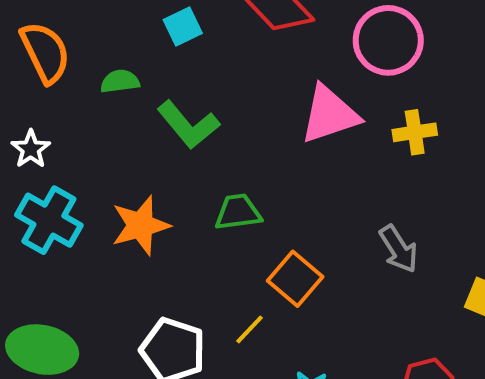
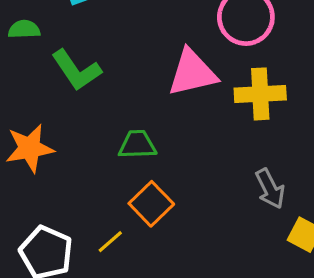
yellow cross: (415, 132) -> (260, 94), size x1.4
green trapezoid: (238, 212) -> (137, 145), moved
gray arrow: (398, 249) -> (270, 189), moved

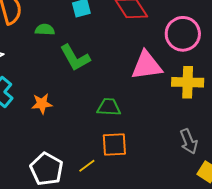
orange star: (30, 148) -> (42, 104), size x0.7
orange square: (151, 204) -> (114, 145), turned 36

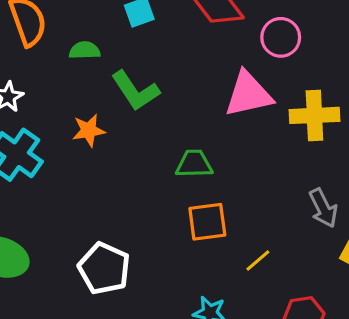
pink circle: (183, 34) -> (281, 37), moved, size x0.7
orange star: (42, 104) -> (89, 130), moved
yellow line: (87, 166) -> (258, 260), moved

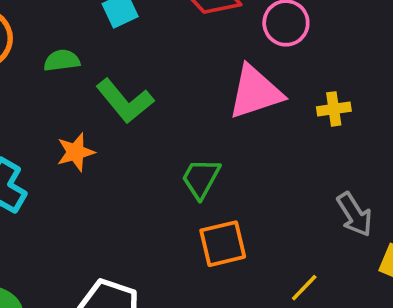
yellow cross: (314, 115) -> (334, 109), size x0.6
green trapezoid: (194, 164) -> (201, 178), turned -54
yellow line: (258, 260) -> (304, 288), moved

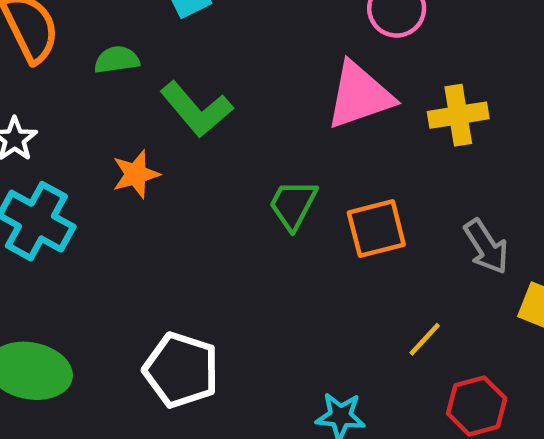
yellow cross: (334, 109) -> (458, 115), size x1.4
orange square: (223, 244) -> (376, 229), moved

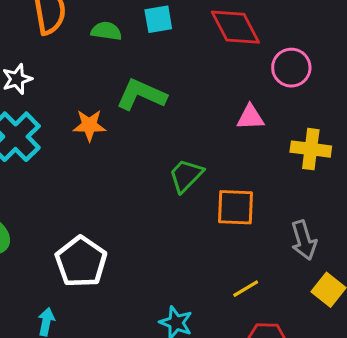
green semicircle: (117, 60) -> (106, 31), moved
pink triangle: (360, 96) -> (250, 117), size x0.6
green L-shape: (196, 109) -> (141, 95), turned 138

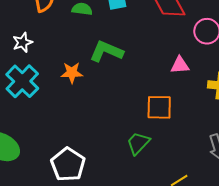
green trapezoid: (186, 176) -> (138, 143), moved
orange square: (236, 207) -> (159, 107), moved

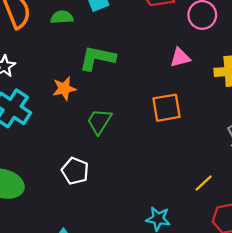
green trapezoid: (138, 143) -> (99, 121), moved
white pentagon: (68, 165) -> (75, 171), moved, size x0.7

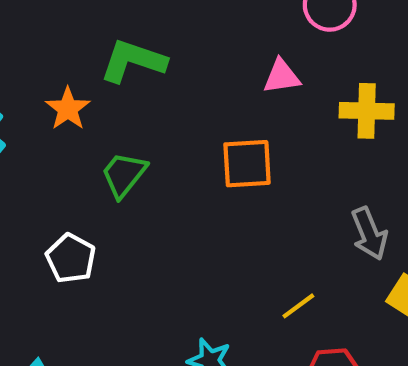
orange star: (64, 89) -> (68, 109), turned -30

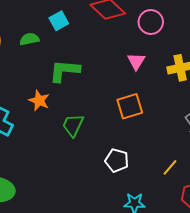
pink triangle: (282, 76) -> (136, 61), turned -36
white pentagon: (71, 258) -> (117, 160), moved

